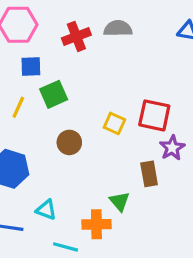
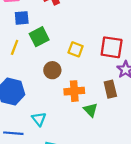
yellow square: (114, 123) -> (76, 49), moved
cyan triangle: (46, 210) -> (39, 119), turned 35
orange cross: (96, 224) -> (74, 91), moved

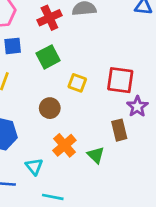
green square: (39, 37) -> (48, 57), moved
orange cross: (74, 91) -> (64, 145), moved, turned -36

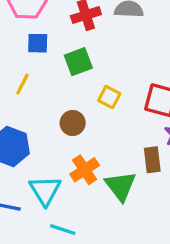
green triangle: (96, 155) -> (121, 186), size x1.5
cyan triangle: (34, 167) -> (45, 191), size x1.5

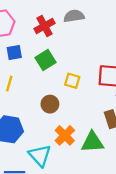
green triangle: (121, 186) -> (92, 142), turned -45

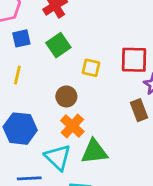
orange cross: (65, 135) -> (72, 126), moved
green triangle: (92, 142) -> (94, 152), moved

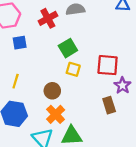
green square: (58, 45) -> (68, 48), moved
yellow line: (17, 75) -> (16, 81), moved

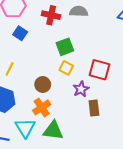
red cross: (48, 18) -> (51, 15), turned 30
blue square: (20, 43) -> (20, 33), turned 32
purple star: (122, 85) -> (81, 89), moved

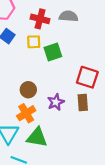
yellow square: (66, 68) -> (34, 42), moved, turned -32
purple star: (81, 89) -> (56, 102), moved
brown rectangle: (94, 108) -> (83, 102), moved

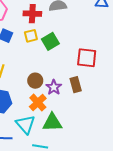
purple star: (56, 102) -> (54, 87), moved
brown rectangle: (83, 102) -> (76, 85), moved

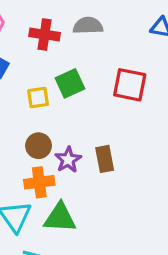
yellow square: (31, 36) -> (38, 98), moved
red square: (87, 58) -> (130, 85), moved
orange cross: (38, 102) -> (39, 182), turned 30

